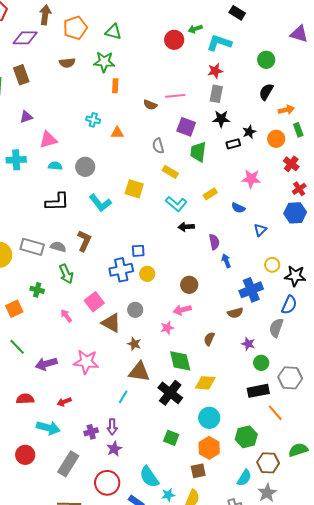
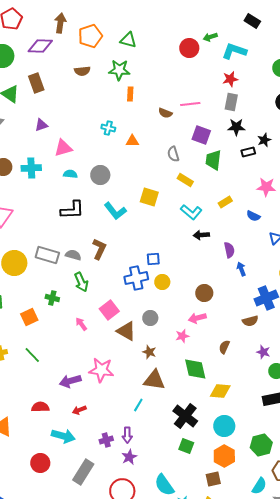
purple arrow: (46, 364) -> (70, 381), moved
black cross: (170, 393) -> (185, 416), moved

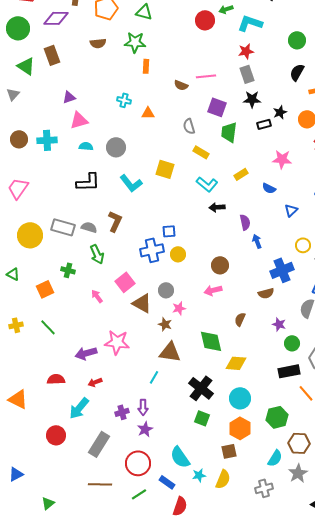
gray rectangle: (231, 102) -> (247, 74), turned -30
purple triangle: (41, 125) -> (69, 97), moved
pink star: (182, 336) -> (179, 308), moved
cyan arrow: (63, 436) -> (79, 408), turned 115

